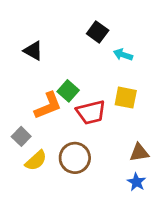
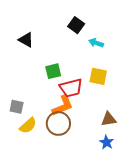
green square: (68, 91) -> (53, 71), turned 35
orange L-shape: (48, 106) -> (63, 106), moved
gray square: (21, 136) -> (17, 107), turned -32

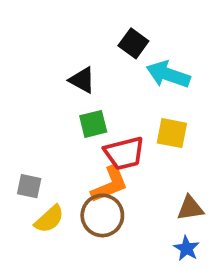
black triangle: (26, 40) -> (82, 80), moved
cyan arrow: (96, 43) -> (168, 74), size x1.6

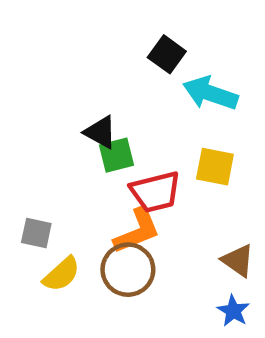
black triangle: (82, 80) -> (100, 132), moved
brown triangle: (190, 208) -> (238, 260), turned 44

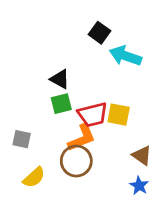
green square: (116, 155) -> (61, 104), moved
yellow square: (215, 167) -> (119, 115), moved
yellow semicircle: (61, 274) -> (34, 177), moved

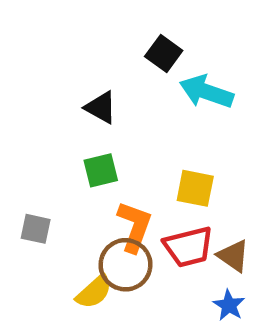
black triangle: (60, 79) -> (101, 107), moved
red trapezoid: (93, 115) -> (188, 247), moved
orange L-shape: (82, 138) -> (134, 227), turned -48
yellow semicircle: (34, 177) -> (94, 292), moved

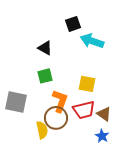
black square: (164, 53) -> (73, 24), turned 35
gray square: (36, 229) -> (16, 102), size x1.6
yellow semicircle: (94, 292) -> (42, 130), turned -60

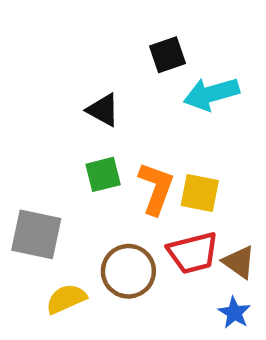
cyan arrow: (92, 41) -> (211, 94), turned -35
orange L-shape: (60, 101) -> (156, 188), moved
yellow semicircle: (42, 130) -> (66, 299), moved, turned -102

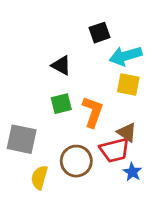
yellow square: (200, 193) -> (128, 85), moved
brown triangle: (239, 262) -> (127, 132), moved
yellow semicircle: (66, 299) -> (39, 177), turned -50
blue star: (234, 313) -> (132, 172), moved

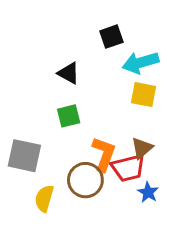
orange L-shape: (93, 112) -> (104, 154), moved
brown triangle: (127, 132) -> (142, 148), turned 45

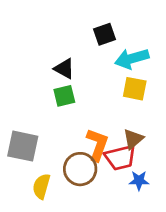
green square: (69, 116) -> (64, 96), moved
blue star: (148, 192) -> (139, 181), turned -30

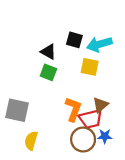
black square: (105, 34) -> (74, 40), moved, turned 35
yellow square: (135, 89) -> (90, 67), moved
green square: (64, 96) -> (48, 72), turned 35
brown circle: (80, 169) -> (83, 140), moved

